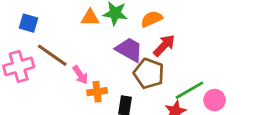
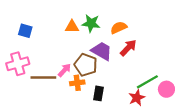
brown line: (52, 55) -> (43, 78), moved, turned -35
brown pentagon: (149, 73) -> (86, 65), moved
pink arrow: (80, 75) -> (65, 70), turned -104

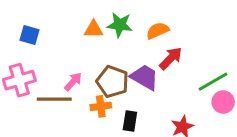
purple trapezoid: (102, 51) -> (145, 77), moved
pink arrow: (65, 70) -> (73, 82), moved
green line: (147, 82) -> (213, 82), moved
pink circle: (166, 89) -> (223, 102), moved

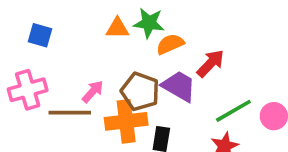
orange semicircle: (158, 31) -> (170, 44), moved
green line: (213, 82) -> (233, 111), moved
orange cross: (101, 106) -> (126, 121), size x1.6

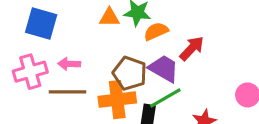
blue square: (40, 35) -> (41, 24), size x1.5
pink arrow: (93, 92) -> (69, 64), moved, turned -130
green line: (233, 111) -> (165, 98), moved

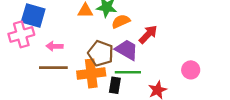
pink cross: (30, 72) -> (21, 34), moved
green line: (165, 98) -> (128, 72), turned 30

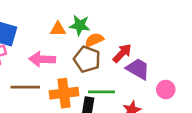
pink arrow: (54, 46) -> (42, 59), moved, size x1.5
purple trapezoid: (127, 50) -> (138, 69), moved
brown pentagon: (101, 53) -> (87, 59), moved

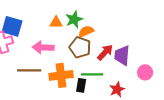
green star: (80, 25) -> (74, 19), turned -30
red arrow: (122, 53) -> (105, 52), moved
purple trapezoid: (138, 69) -> (122, 55), turned -115

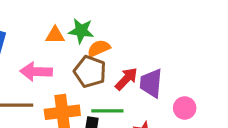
green star: (74, 19) -> (81, 31), turned 30

